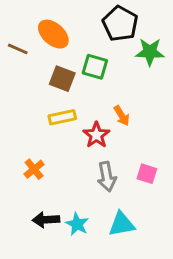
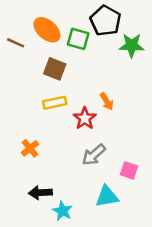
green square: (95, 67) -> (78, 39), moved
pink square: (147, 174) -> (129, 170), moved
gray arrow: (107, 177) -> (94, 155), turned 60
cyan star: (77, 224) -> (63, 211), moved

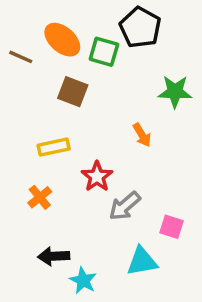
green star: (132, 45) -> (175, 92), moved
yellow rectangle: (55, 103) -> (54, 147), moved
red star: (85, 118) -> (97, 177), moved

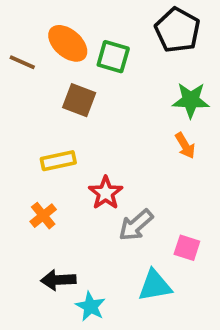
black pentagon: (140, 27) -> (177, 30), moved
orange arrow: (142, 135) -> (185, 146), moved

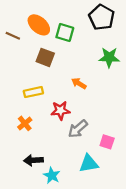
orange arrow: (185, 146) -> (79, 83), moved, turned 152
red star: (106, 193) -> (60, 110), turned 30

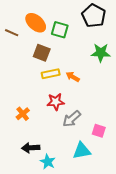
yellow rectangle: (33, 92) -> (51, 74), moved

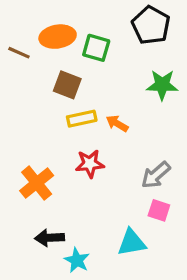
orange ellipse: (36, 23) -> (58, 37), turned -50
orange cross: (23, 114) -> (37, 183), size x1.5
gray arrow: (72, 119) -> (156, 175), moved

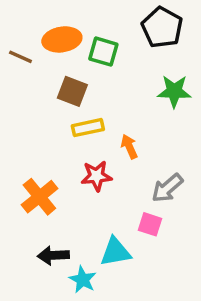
orange arrow: (117, 123) -> (129, 147), moved, turned 35
pink square: (159, 210) -> (150, 224), moved
cyan triangle: (132, 243) -> (115, 252), moved

